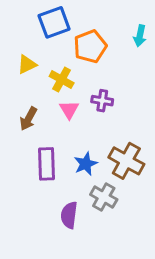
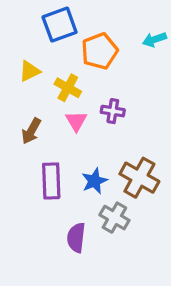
cyan arrow: (140, 36) -> (154, 39), turned 60

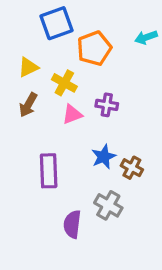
pink triangle: (76, 121) -> (72, 114), turned 40
brown arrow: (31, 131) -> (28, 105), moved
brown cross: (139, 178) -> (132, 168), size x0.6
blue star: (94, 181) -> (104, 157), moved

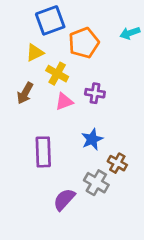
yellow triangle: (28, 67) -> (35, 53), moved
brown cross: (132, 168) -> (117, 163), moved
purple semicircle: (72, 224) -> (64, 199), turned 35

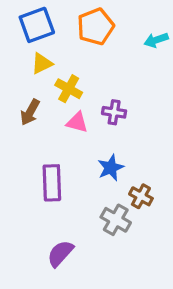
blue square: (50, 20) -> (37, 25), moved
orange pentagon: (84, 43) -> (96, 27), moved
pink triangle: (64, 102) -> (77, 122), turned 36
purple semicircle: (64, 199) -> (60, 253), moved

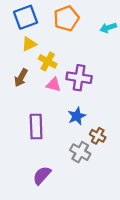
purple cross: (114, 112) -> (79, 78), size x1.5

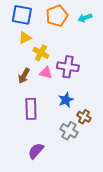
blue square: (26, 17) -> (22, 15), turned 30
cyan arrow: (108, 28) -> (85, 18), moved
brown arrow: (21, 78) -> (24, 76), moved

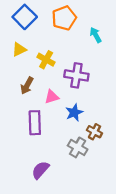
blue square: (22, 15) -> (25, 17), turned 35
cyan arrow: (85, 18) -> (96, 35), moved, turned 80
yellow triangle: (25, 38) -> (19, 50), moved
pink triangle: (46, 73) -> (52, 97), moved, turned -32

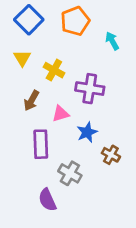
yellow triangle: (19, 50) -> (22, 58), turned -35
gray cross: (78, 147) -> (70, 173), moved
purple semicircle: (40, 170) -> (47, 200), turned -66

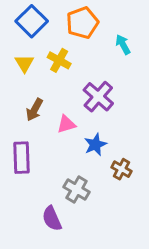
yellow cross: (54, 70) -> (59, 60), moved
purple cross: (90, 89) -> (98, 97), turned 32
purple rectangle: (41, 144) -> (21, 158), moved

